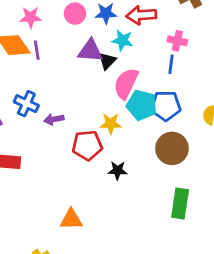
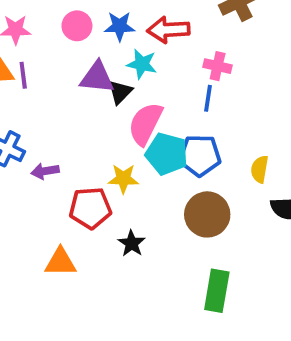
black star: (118, 170) -> (132, 243), turned 30
orange triangle: (71, 219) -> (60, 262), moved

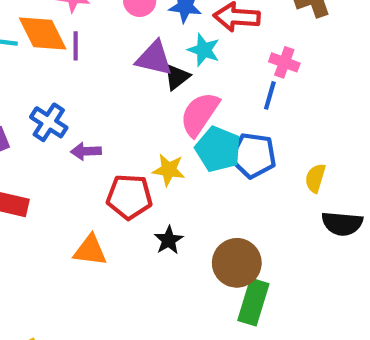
brown circle: (207, 214) -> (237, 263), moved

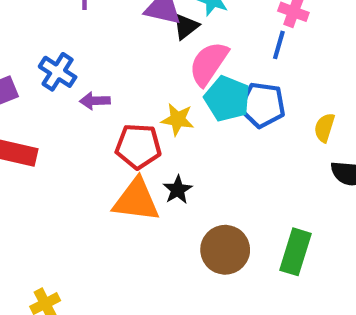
orange triangle: (90, 250) -> (136, 200), moved, size x1.4
brown circle: (237, 263) -> (225, 250), moved
green rectangle: (253, 302) -> (295, 252), moved

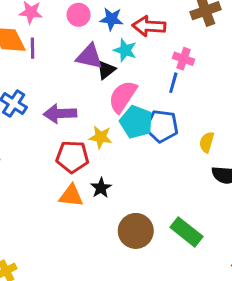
purple arrow: (95, 101) -> (60, 114), moved, size x1.5
orange triangle: (136, 200) -> (71, 196), size x0.7
green rectangle: (295, 252) -> (187, 232), turned -68

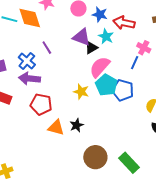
purple line: (33, 48) -> (47, 48), moved, turned -40
purple arrow: (60, 114) -> (29, 78), moved
red pentagon: (72, 157) -> (41, 104), moved

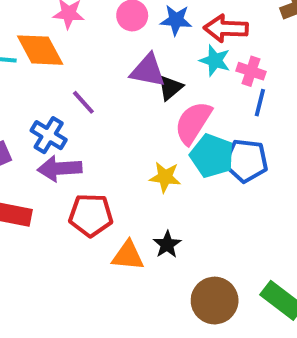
cyan star: (106, 36) -> (215, 60), moved
pink cross: (144, 48) -> (251, 71), moved

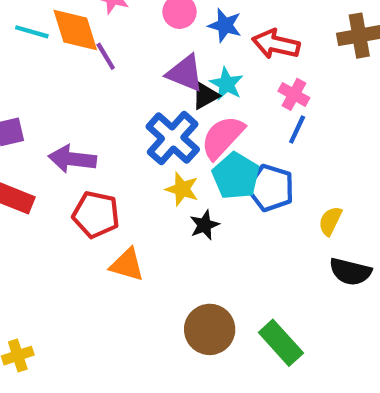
cyan star: (215, 60) -> (226, 84), moved
purple line: (83, 102) -> (106, 56), moved
blue cross: (49, 135) -> (173, 138), moved, size x1.4
black star: (167, 244) -> (204, 225), moved

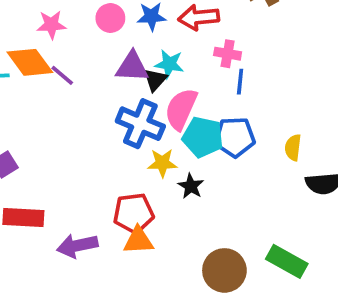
purple arrow: (72, 159) -> (77, 246), moved
red pentagon: (96, 215) -> (134, 213), moved

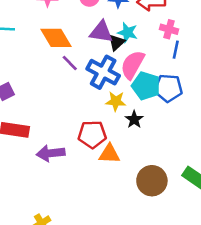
orange diamond: (30, 62) -> (56, 38), moved
purple line: (62, 75) -> (70, 63), moved
orange triangle: (138, 241) -> (109, 154), moved

